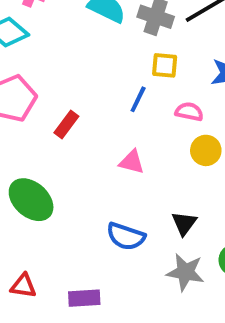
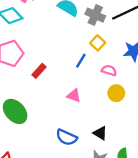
yellow square: (165, 65) -> (98, 43), turned 32
black triangle: (184, 223) -> (100, 133), turned -40

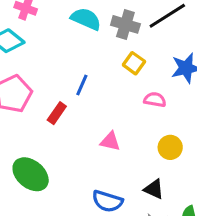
blue line: (81, 61) -> (82, 85), moved
yellow circle: (116, 93) -> (170, 147), moved

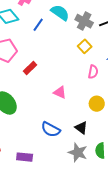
blue line: (82, 85) -> (38, 25), moved
pink semicircle: (155, 100) -> (93, 72), turned 80

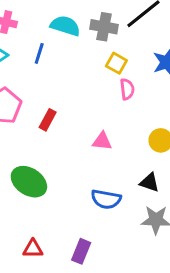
pink semicircle: (93, 72) -> (127, 89), moved
purple rectangle: (25, 157) -> (81, 251), turned -56

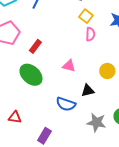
green ellipse: (29, 182) -> (31, 75), moved
black triangle: (149, 182) -> (88, 91), moved, turned -40
red triangle: (33, 249) -> (15, 117), moved

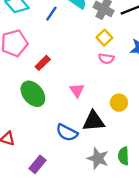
pink semicircle: (90, 34) -> (106, 59), turned 88
pink triangle: (69, 66) -> (77, 90), turned 32
black triangle: (88, 91) -> (94, 121), size x1.5

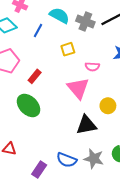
yellow square: (104, 38) -> (68, 49), moved, turned 32
pink triangle: (77, 90) -> (78, 88), moved, size x1.6
blue semicircle: (67, 133) -> (67, 160), moved

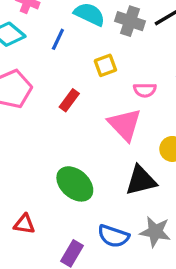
red rectangle: (35, 76) -> (69, 100), moved
green ellipse: (28, 105) -> (75, 184), moved

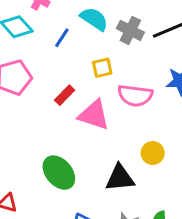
pink semicircle: (145, 90) -> (135, 96), size x1.6
pink triangle: (125, 124) -> (94, 115), moved, turned -36

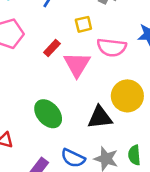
pink triangle: (94, 115) -> (77, 64), turned 44
yellow circle: (153, 153) -> (127, 96), size x1.6

